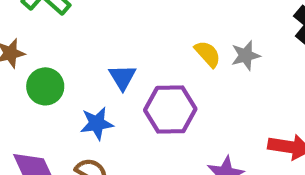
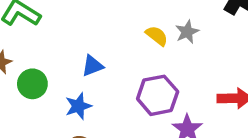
blue triangle: (123, 77) -> (92, 66), turned 50
purple hexagon: (170, 110) -> (158, 95), moved

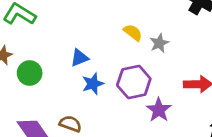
gray star: (187, 32) -> (159, 43), moved
blue star: (78, 106) -> (93, 84), moved

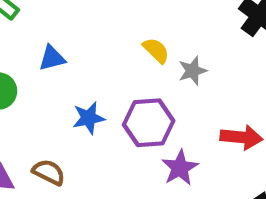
blue triangle: (79, 58) -> (52, 58), moved

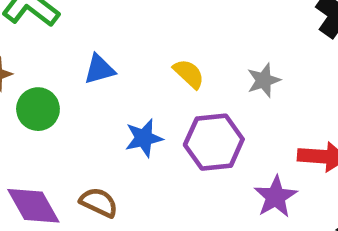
yellow semicircle: (156, 50) -> (189, 74), moved
purple star: (180, 168) -> (276, 197), moved

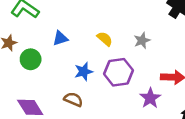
brown semicircle: (99, 202) -> (73, 99), moved

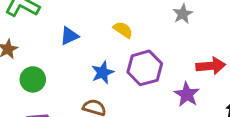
gray star: (142, 41) -> (183, 14), moved
green circle: (31, 59) -> (33, 79), moved

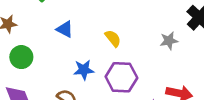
blue triangle: (69, 36) -> (65, 29), turned 36

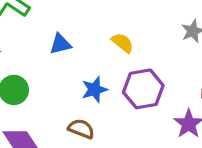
blue triangle: (65, 29) -> (60, 44), turned -30

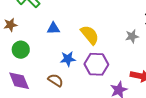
yellow semicircle: (123, 43) -> (90, 35), size x1.5

